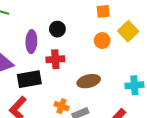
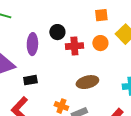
red cross: (55, 59) -> (74, 46), moved
black rectangle: (29, 79) -> (30, 80), size x0.6

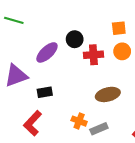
orange square: (101, 15) -> (119, 28), moved
purple ellipse: (32, 44) -> (47, 52), turned 45

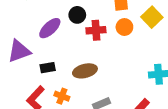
brown ellipse: (108, 94) -> (85, 71), moved
orange cross: (79, 121) -> (62, 96), moved

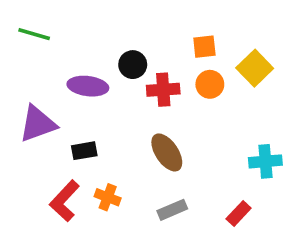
purple ellipse: (50, 28) -> (88, 86), turned 50
brown ellipse: (85, 71) -> (167, 152), moved, turned 70

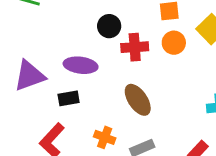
purple ellipse: (88, 86) -> (81, 65), moved
orange cross: (108, 197) -> (105, 137), moved

